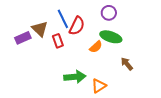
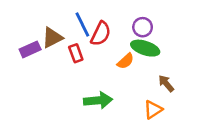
purple circle: (109, 13) -> (143, 27), moved
brown triangle: (40, 29) -> (52, 38), turned 48
orange triangle: (99, 86) -> (153, 110), moved

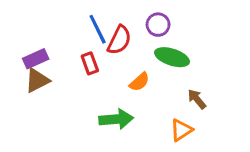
purple circle: (143, 27) -> (158, 25), moved
brown triangle: (52, 38) -> (37, 80), moved
orange semicircle: (126, 61) -> (139, 82), moved

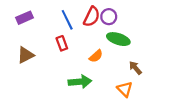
red semicircle: (119, 40) -> (92, 17), moved
purple rectangle: (36, 59) -> (25, 18), moved
orange triangle: (181, 130) -> (125, 89), turned -42

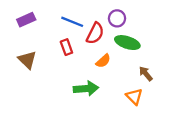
red semicircle: (92, 17) -> (95, 33), moved
blue line: (67, 20) -> (72, 22), turned -42
brown triangle: (26, 55) -> (27, 60), turned -48

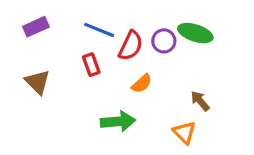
purple circle: (117, 18) -> (164, 41), moved
green ellipse: (127, 43) -> (195, 33), moved

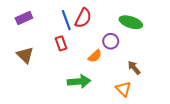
blue line: (99, 30) -> (66, 20), turned 48
purple circle: (164, 41) -> (111, 41), moved
red semicircle: (131, 46) -> (83, 18), moved

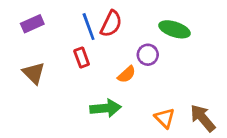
brown arrow: (134, 68) -> (203, 118), moved, size x1.5

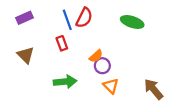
purple circle: (148, 55) -> (102, 66), moved
green arrow: (106, 108) -> (65, 82), moved
orange triangle: (165, 118) -> (111, 86), moved

